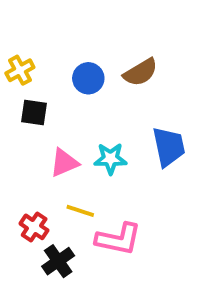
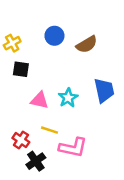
blue circle: (88, 78) -> (54, 36), moved
cyan star: (110, 159) -> (68, 98), turned -30
pink triangle: (64, 163) -> (40, 100), turned 36

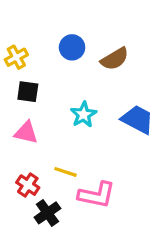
blue trapezoid: (104, 90) -> (138, 119), turned -50
cyan star: (68, 98) -> (84, 115), moved
pink triangle: (40, 100) -> (26, 133), moved

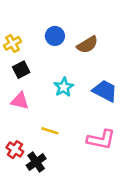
black square: (28, 92) -> (21, 70), turned -35
red cross: (28, 185) -> (15, 150), moved
pink L-shape: (97, 195) -> (101, 140), moved

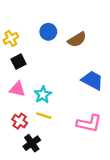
cyan star: (64, 87) -> (43, 95), moved
red cross: (15, 150) -> (20, 121), moved

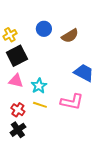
black square: (19, 62) -> (17, 56), size x1.5
pink L-shape: (89, 123) -> (72, 102), moved
black cross: (32, 143) -> (18, 130), moved

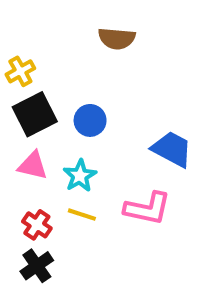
blue circle: (44, 29) -> (90, 120), moved
brown semicircle: (70, 36) -> (117, 39), moved, turned 36

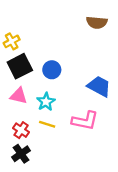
brown semicircle: (117, 39) -> (97, 22), moved

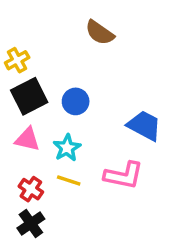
brown semicircle: (97, 22) -> (100, 33), moved, turned 30

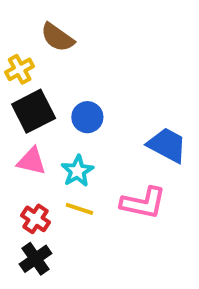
brown semicircle: (100, 33) -> (57, 37), moved

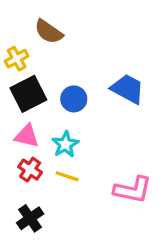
blue trapezoid: (167, 145) -> (128, 89), moved
pink L-shape: (143, 203) -> (133, 190), moved
red cross: (36, 219) -> (30, 170), moved

